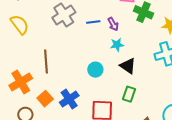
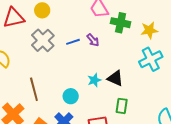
cyan star: (117, 45) -> (94, 80), moved
cyan circle: (95, 70) -> (71, 96), moved

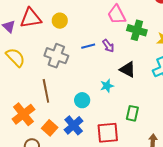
yellow circle: (42, 10) -> (60, 21), moved
gray cross: (43, 40) -> (56, 56), moved, turned -30
black triangle: (115, 78) -> (128, 69), moved

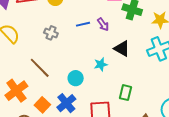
gray cross: (56, 56) -> (51, 33), size x0.6
brown line: (46, 91) -> (40, 68), turned -35

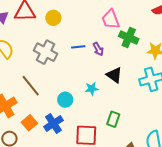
gray cross: (51, 33) -> (45, 52), size x1.6

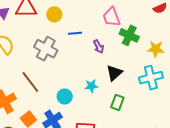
blue line: (78, 47) -> (75, 33), moved
black triangle: (114, 75) -> (114, 73), turned 42
green rectangle: (113, 119) -> (117, 102), moved

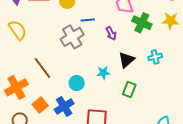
gray cross: (46, 49) -> (72, 37), moved, turned 30
yellow star: (156, 49) -> (170, 21), moved
cyan cross: (151, 78) -> (155, 57), moved, size x0.6

